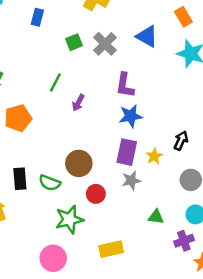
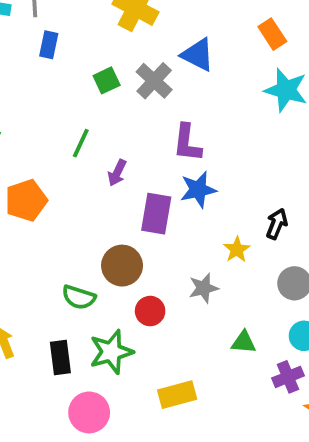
blue triangle: (147, 36) -> (198, 55), moved
purple rectangle: (127, 152) -> (156, 214), moved
black rectangle: (20, 179) -> (60, 358), moved

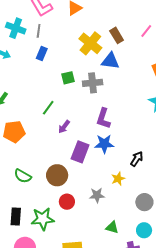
blue triangle: (198, 55) -> (110, 61), moved, turned -30
gray cross: (154, 81) -> (93, 83), turned 30
black arrow: (277, 224) -> (137, 159), moved
green semicircle: (79, 297) -> (23, 176), moved

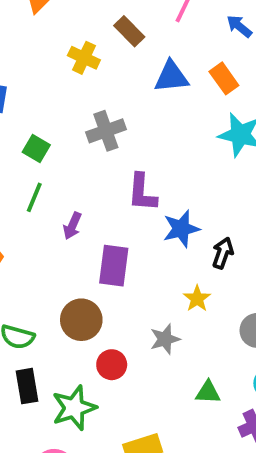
yellow cross: (90, 43) -> (84, 58), size x0.7
blue triangle: (110, 61) -> (171, 77), moved
green square: (68, 78) -> (36, 149), moved, turned -32
blue star: (104, 144) -> (181, 229), moved
black rectangle: (16, 217) -> (27, 386), moved

